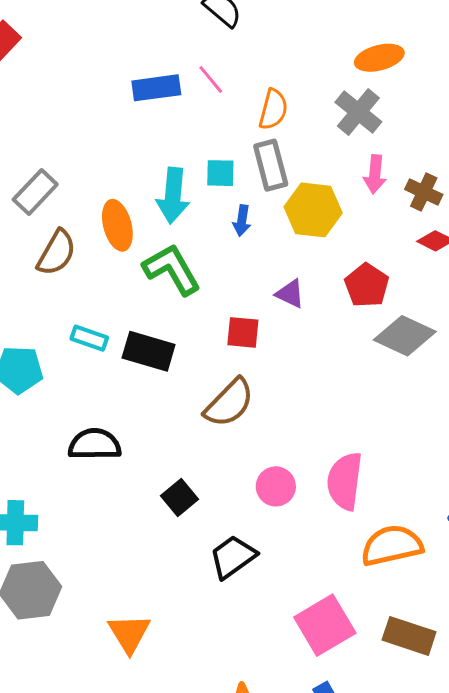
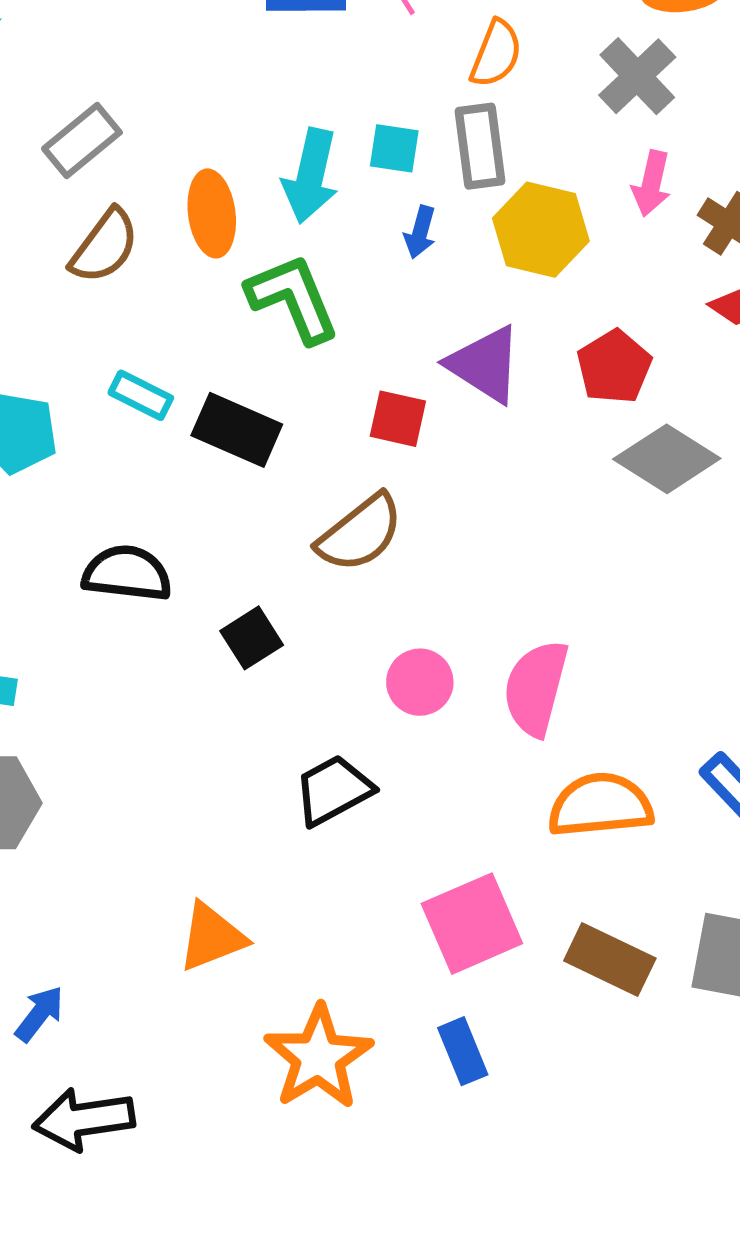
purple triangle: (290, 294) -> (485, 364), size x1.6
black square: (179, 497) -> (252, 638), moved
orange triangle: (129, 633) -> (212, 937), moved, turned 33

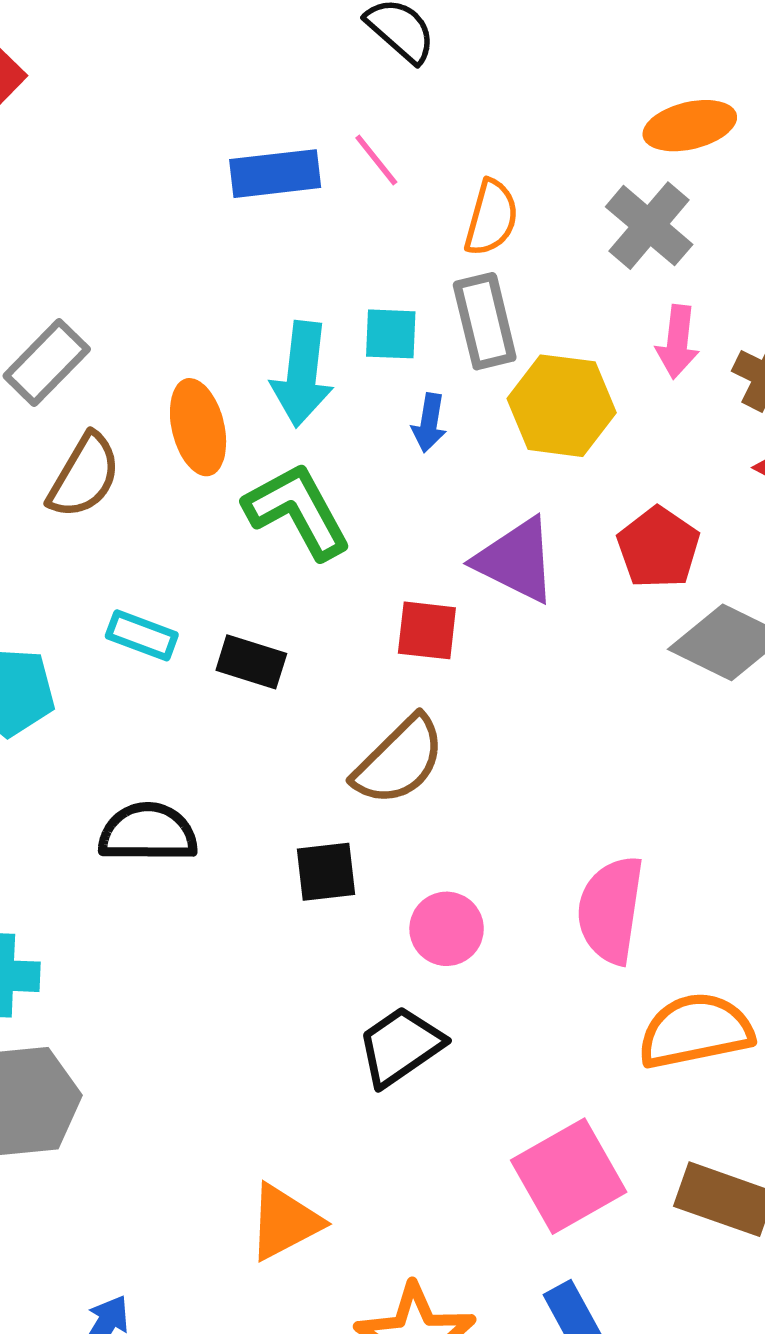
black rectangle: (237, 430) -> (251, 662), size x0.7
black square: (252, 638) -> (326, 872), moved, turned 32
pink circle: (420, 682) -> (447, 929), moved

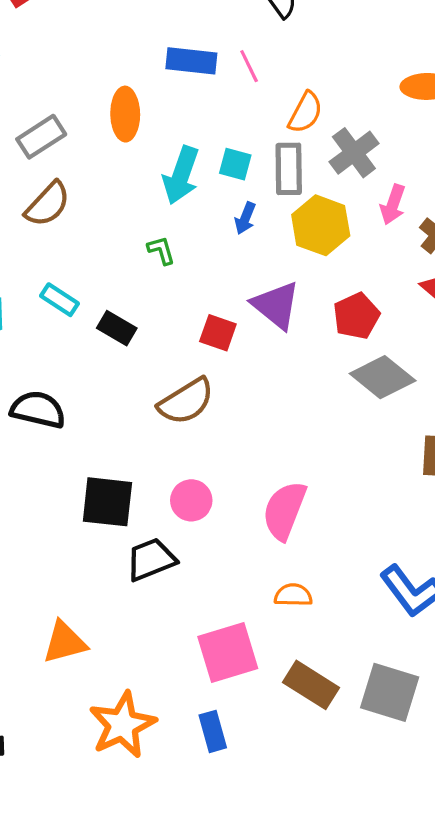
gray cross: (649, 226) -> (354, 153), moved
orange ellipse: (198, 427) -> (125, 114), moved
green L-shape: (297, 511) -> (161, 250), size x0.5
black square: (326, 872) -> (107, 502), moved, size x1.5
orange semicircle: (696, 1031) -> (293, 595), moved, size x0.6

